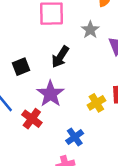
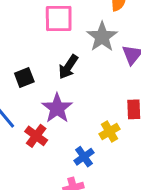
gray star: (90, 30) -> (102, 37), size x1.5
yellow cross: (96, 103) -> (109, 132), moved

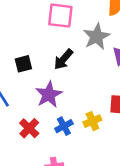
red cross: (36, 136) -> (29, 128), moved
blue cross: (84, 157) -> (64, 126), moved

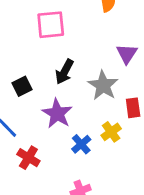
gray star: (97, 37) -> (103, 85), moved
red cross: (29, 128) -> (28, 158), moved

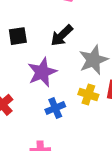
yellow cross: (111, 132) -> (88, 95), moved, turned 36

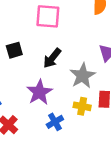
black square: (18, 36) -> (14, 50), moved

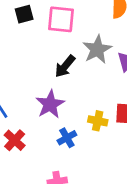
black square: (14, 50) -> (24, 14), moved
gray star: (83, 76) -> (97, 49), moved

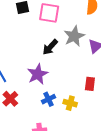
yellow cross: (98, 121) -> (70, 103), moved

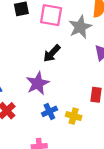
gray star: (74, 36) -> (80, 27), moved

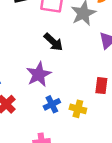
black arrow: (52, 53) -> (53, 42), turned -90

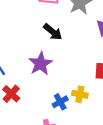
blue cross: (52, 104) -> (60, 102), moved

